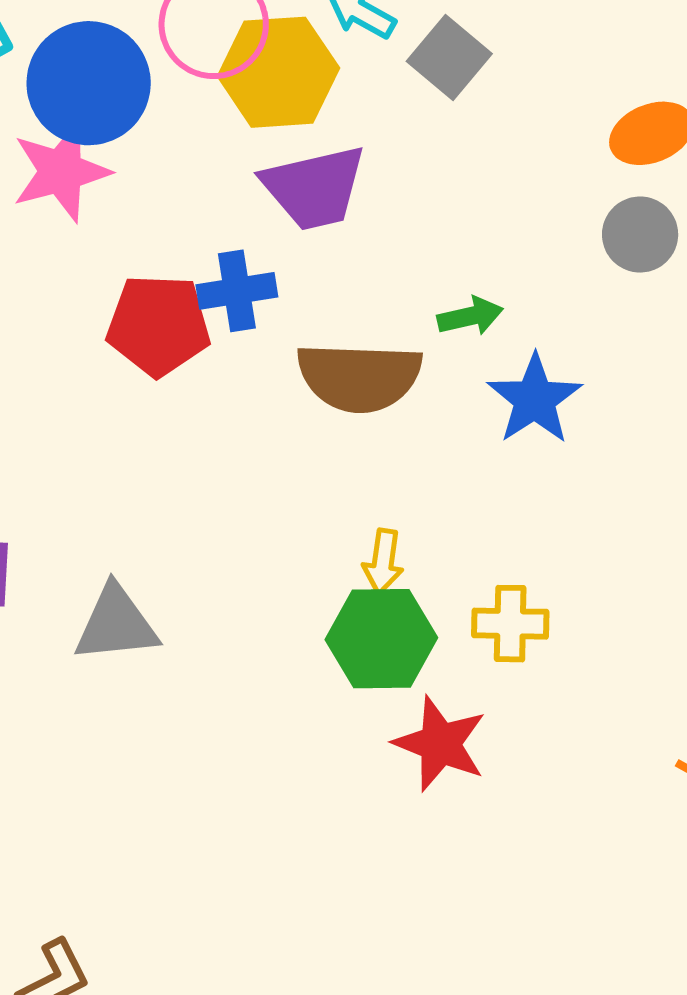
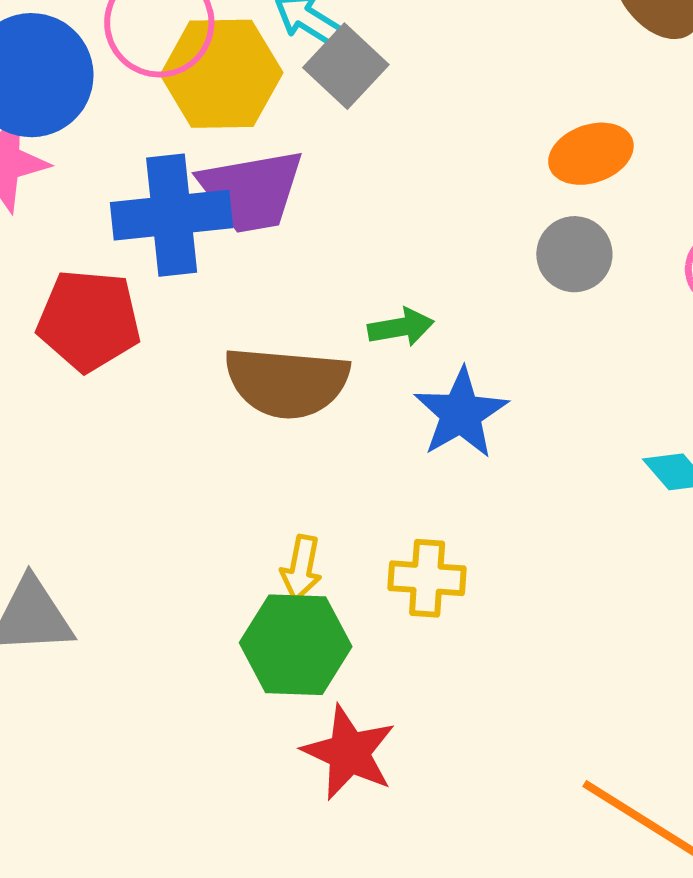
gray square: (449, 57) -> (346, 66), moved
blue cross: (237, 291) -> (172, 215), moved, size x1.5
yellow cross: (510, 624) -> (427, 578), moved

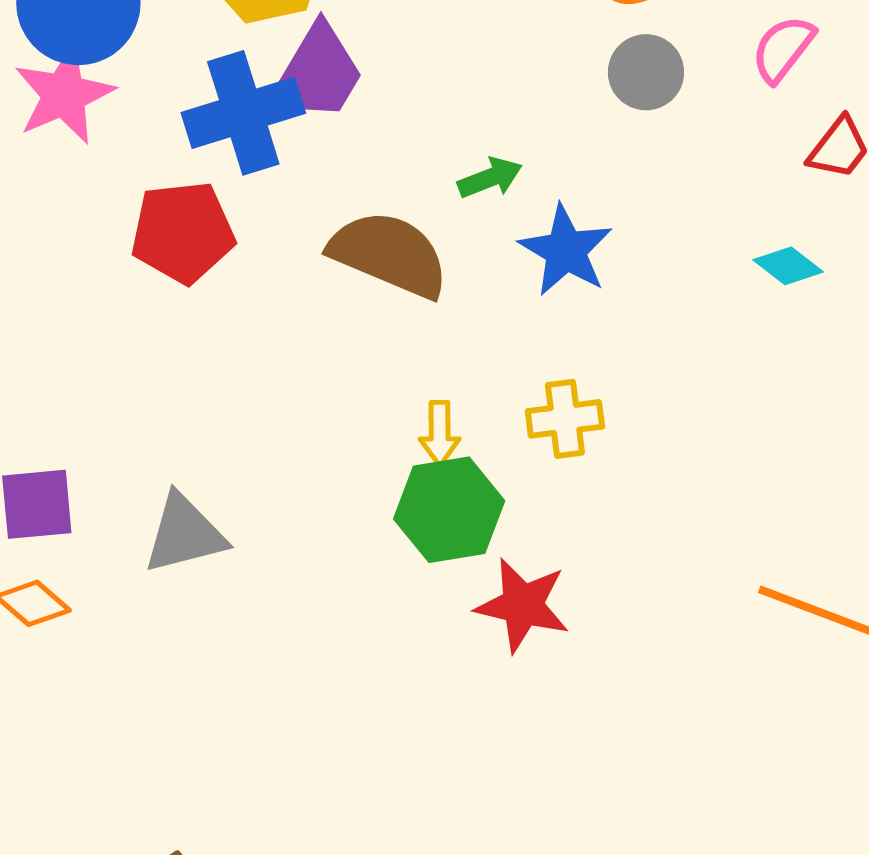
purple trapezoid: (251, 191) -> (317, 73), turned -38
brown semicircle: (287, 382) -> (389, 254), turned -151

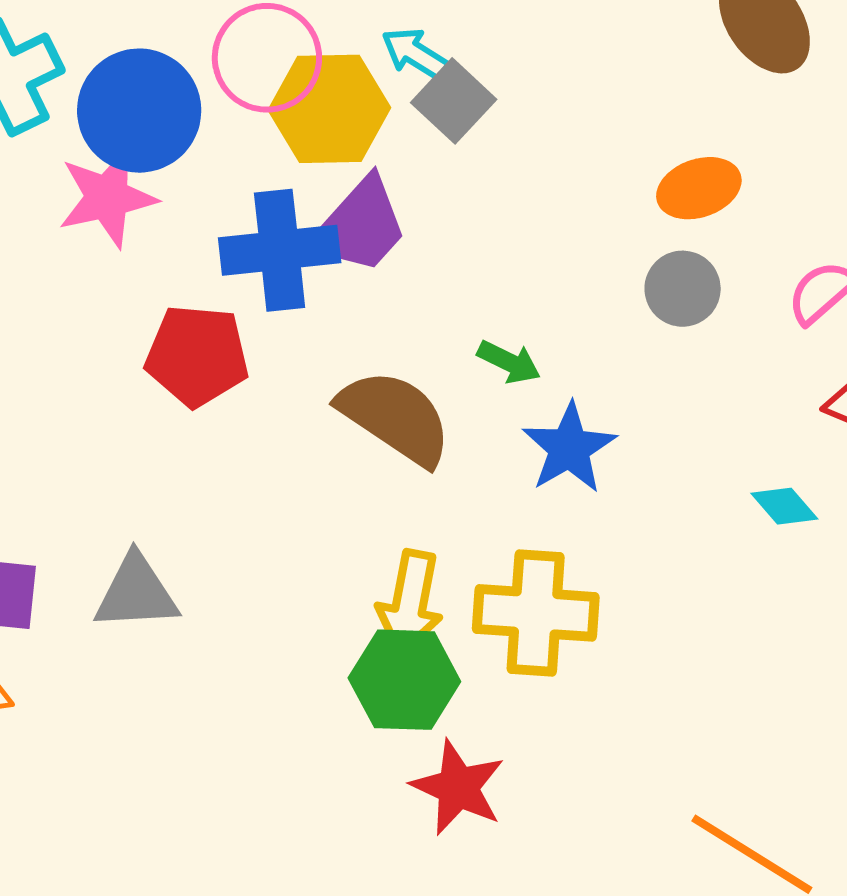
green arrow: (490, 178) -> (509, 362), turned 36
yellow cross: (565, 419) -> (536, 613), size x1.6
yellow arrow: (440, 433) -> (410, 603), size x1.6
gray triangle: (185, 534) -> (136, 593), moved

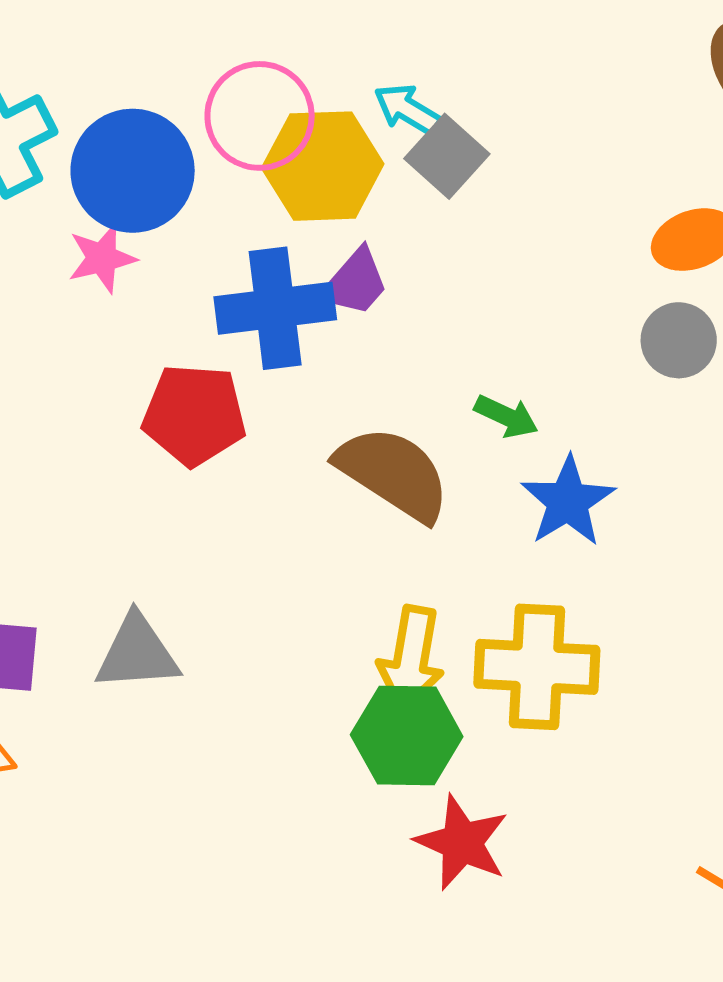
pink star: (107, 198) -> (102, 258), size x0.7
purple trapezoid: (359, 226) -> (355, 283), size x0.7

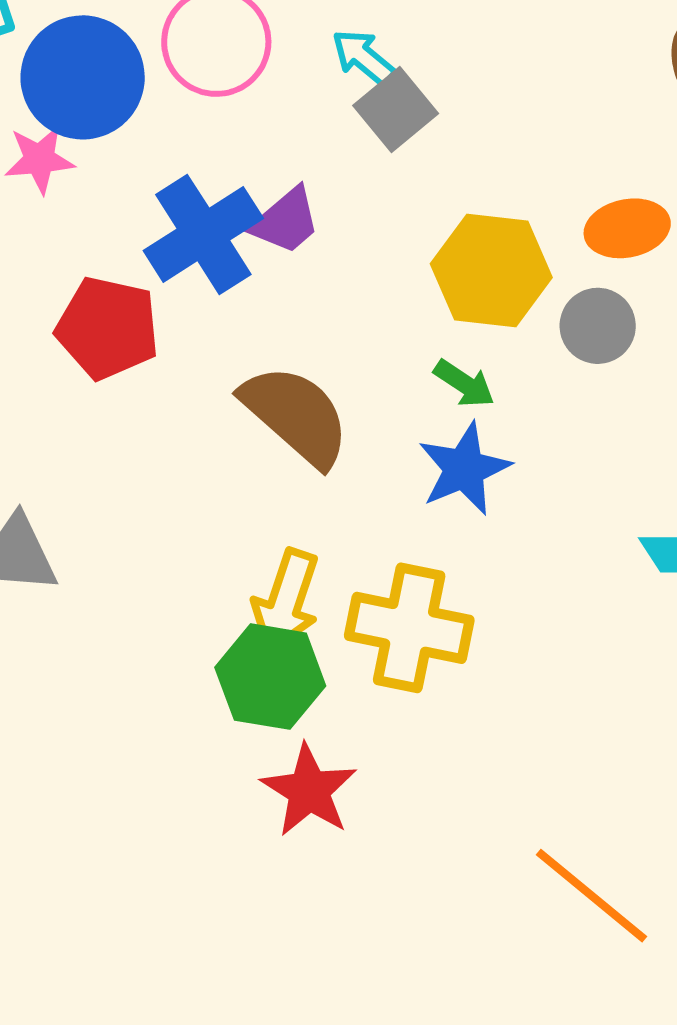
yellow hexagon: (323, 166) -> (491, 271), moved
blue cross: (275, 308) -> (203, 234), turned -34
green arrow: (506, 416) -> (464, 384), moved

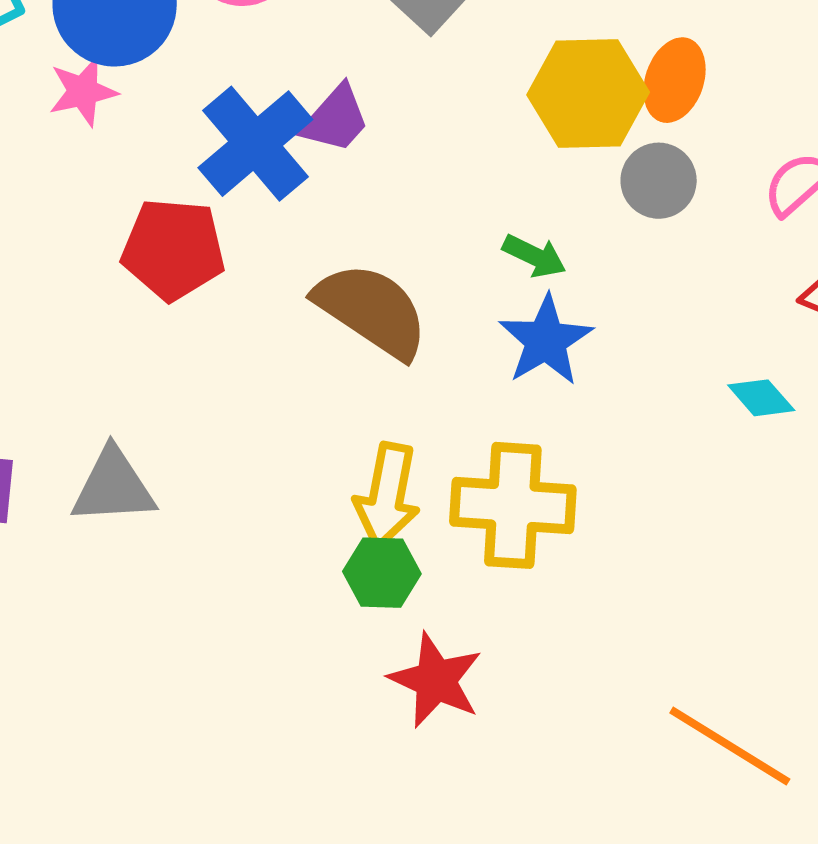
orange ellipse: (627, 228) -> (675, 80), turned -52
yellow hexagon: (491, 271) -> (588, 94), moved
green hexagon: (270, 677) -> (382, 573), size x0.7

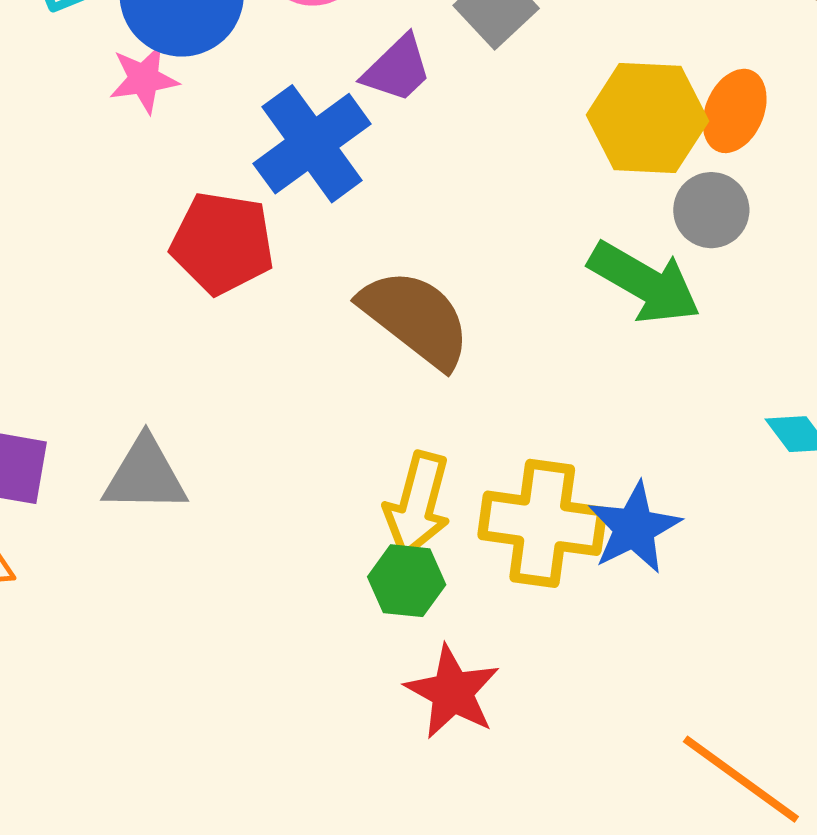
purple trapezoid: (335, 119) -> (397, 69), moved
green arrow: (534, 256) -> (645, 283), moved, size x1.8
blue star: (546, 340) -> (634, 528), moved

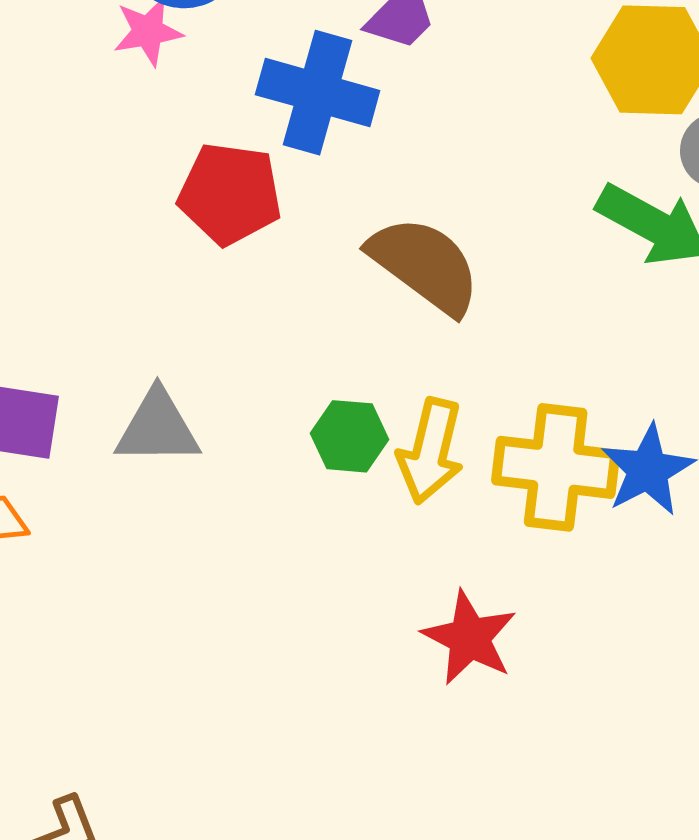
blue cross: (312, 144) -> (318, 93), turned -37
green hexagon: (407, 581) -> (349, 436), moved

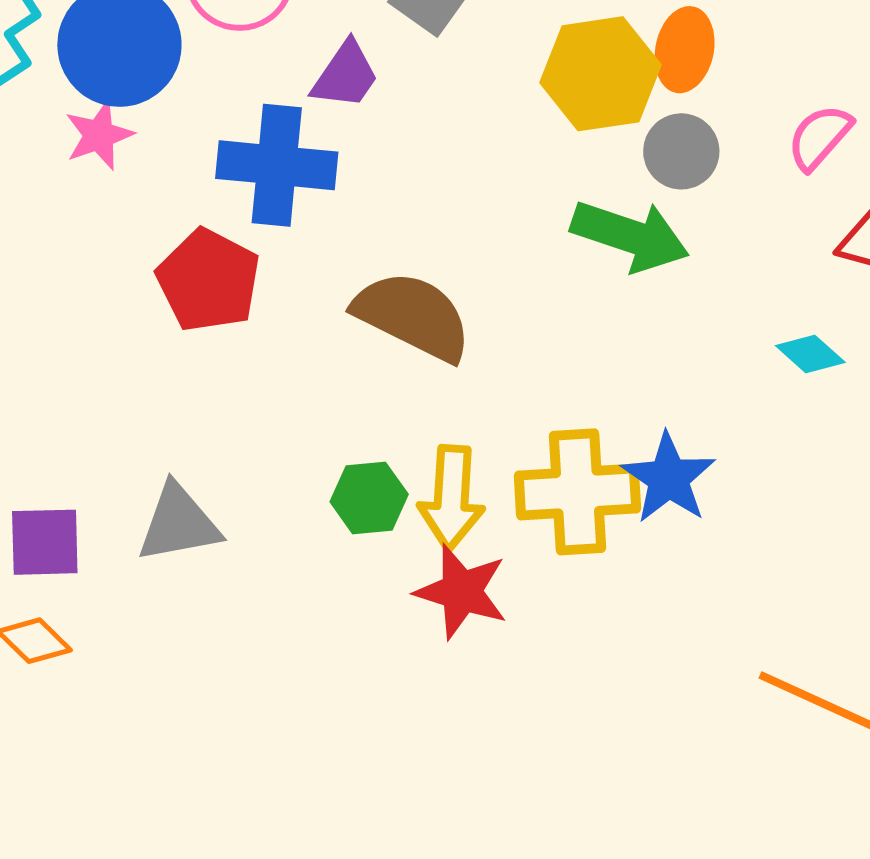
red pentagon: (230, 194) -> (208, 280), turned 30
red star: (469, 638) -> (461, 592), moved

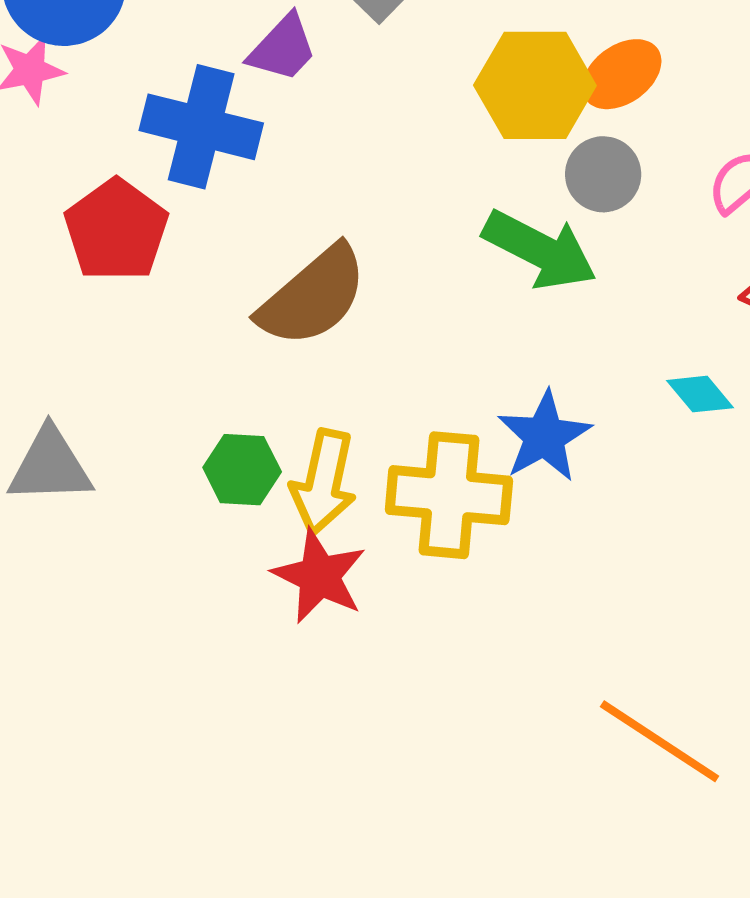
orange ellipse: (685, 50) -> (622, 74), turned 34
brown semicircle: (413, 316) -> (313, 296), turned 104
blue star: (669, 478) -> (544, 436), moved

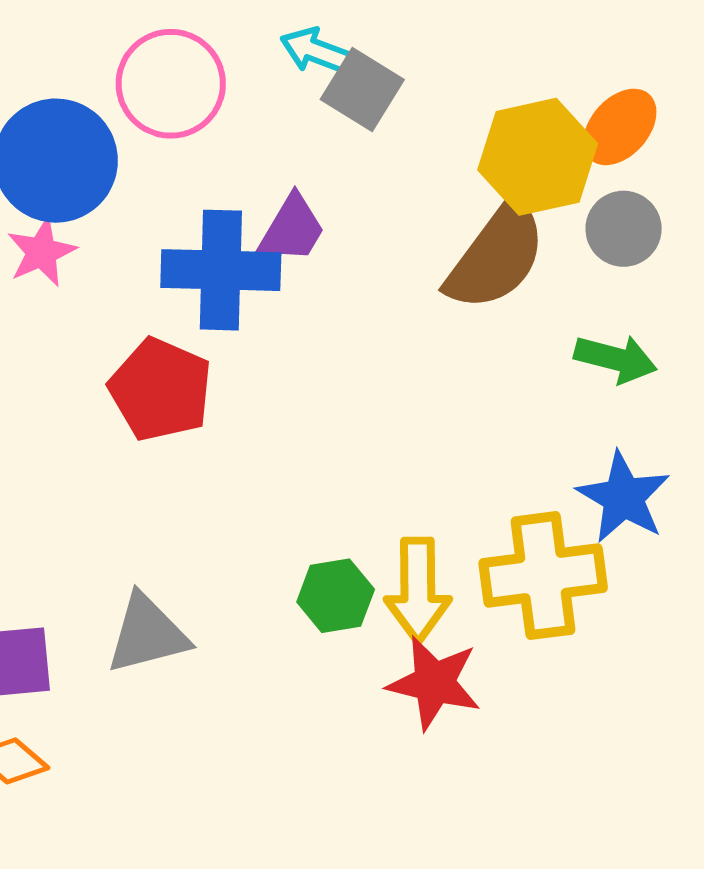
purple trapezoid: (283, 48) -> (292, 229), moved
green arrow: (540, 250) -> (616, 359), moved, size x0.7
brown semicircle: (313, 296) -> (496, 256), moved

